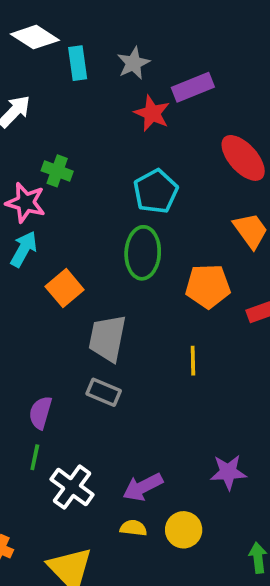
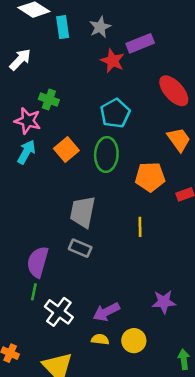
orange square: (65, 288) -> (66, 149), moved
purple semicircle: (40, 413) -> (38, 262), size x1.4

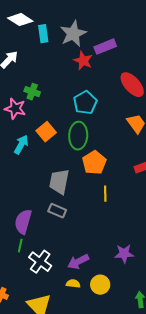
gray star: (100, 27) -> (73, 34), size x1.5
cyan arrow: (26, 152) -> (21, 145), moved
orange pentagon: (150, 177) -> (94, 163), moved, turned -30

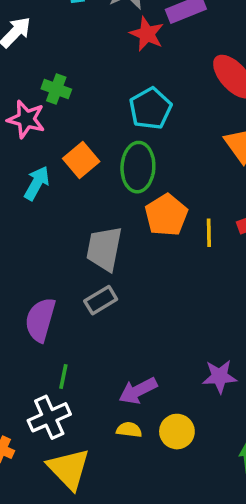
yellow line: (105, 194) -> (209, 233), moved
gray rectangle: (57, 211) -> (101, 300), turned -54
green line: (20, 246) -> (63, 377), moved
white cross: (40, 262) -> (49, 417), moved, turned 30

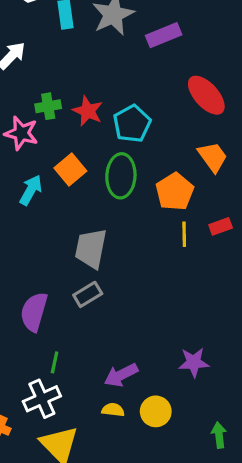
red star: (147, 34) -> (88, 111), moved
green cross: (56, 89) -> (48, 106), turned -30
orange pentagon: (166, 215) -> (175, 192), moved

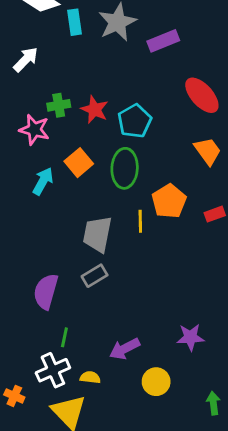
orange pentagon: (175, 192) -> (169, 201), moved
yellow line: (184, 234) -> (140, 221), moved
yellow semicircle: (113, 410) -> (90, 377), moved

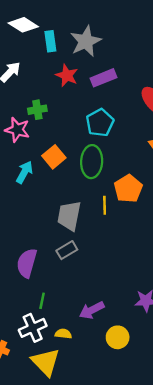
purple rectangle: (163, 41) -> (103, 78), moved
red star: (95, 110) -> (67, 75), moved

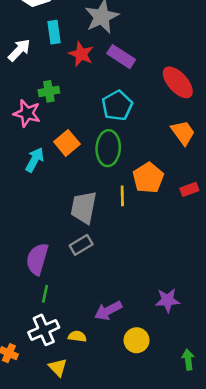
cyan rectangle: (50, 41) -> (54, 32), moved
purple rectangle: (103, 78) -> (121, 57), turned 55
green line: (42, 301) -> (45, 294), moved
yellow triangle: (46, 362) -> (58, 367), size x0.6

